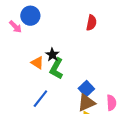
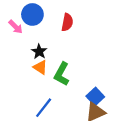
red semicircle: (91, 23) -> (67, 22), moved
black star: (52, 55) -> (39, 52), moved

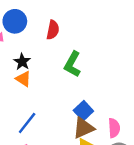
green L-shape: (62, 74) -> (72, 64), moved

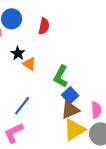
green L-shape: (72, 64) -> (61, 76), moved
orange triangle: (23, 79) -> (29, 64), moved

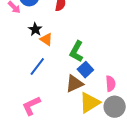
blue line: (22, 106) -> (37, 67), moved
brown triangle: (70, 110) -> (74, 84), moved

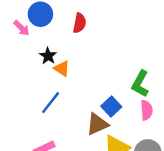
green L-shape: (76, 51) -> (140, 84), moved
pink semicircle: (111, 84) -> (147, 110), moved

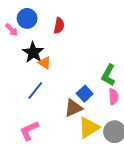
black star: (48, 56) -> (33, 52), size x1.5

